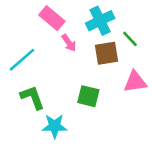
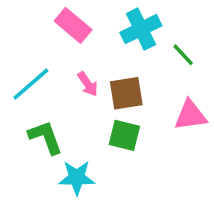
pink arrow: (69, 43) -> (88, 84), moved
brown square: (107, 53) -> (126, 93), moved

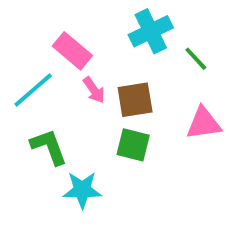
pink rectangle: (73, 25) -> (72, 51), moved

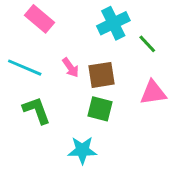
pink rectangle: (72, 51) -> (39, 19), moved
cyan line: (33, 90) -> (25, 68), turned 64
cyan star: (82, 190) -> (82, 150), moved

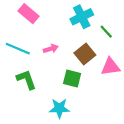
pink arrow: (70, 68) -> (51, 49), turned -72
brown square: (102, 75) -> (85, 54), moved, turned -30

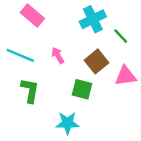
pink arrow: (51, 49) -> (58, 55), turned -104
green L-shape: (26, 80) -> (30, 90), turned 30

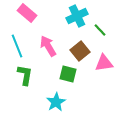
cyan line: (20, 55) -> (17, 46), turned 45
pink arrow: (58, 55) -> (48, 46), size x1.5
cyan star: (67, 123) -> (56, 102), turned -30

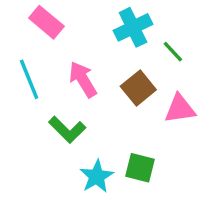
green square: (68, 74) -> (140, 168), moved
green L-shape: (25, 75) -> (67, 130), moved, turned 125

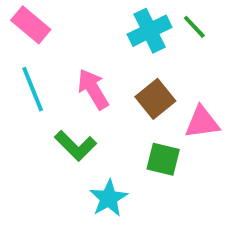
pink rectangle: (46, 22) -> (31, 25), moved
green line: (173, 52) -> (194, 27), moved
green square: (140, 168) -> (163, 159), moved

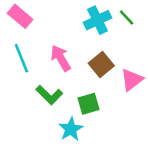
pink triangle: (202, 122) -> (132, 80), turned -30
green square: (163, 159) -> (89, 104), moved, turned -30

